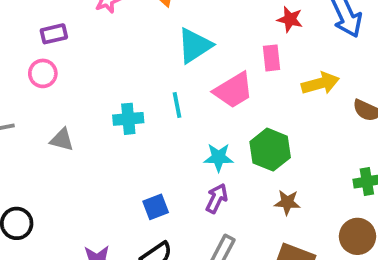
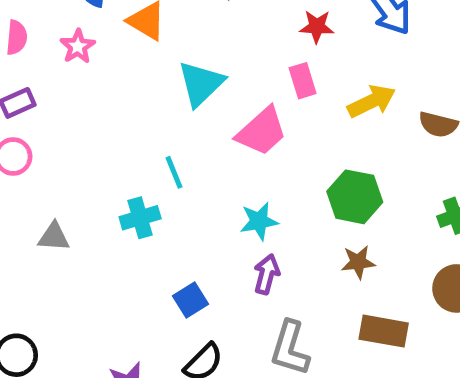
cyan line: (177, 105) -> (174, 172), moved
cyan cross: (128, 119) -> (140, 218), moved
green hexagon: (270, 150) -> (355, 197), moved

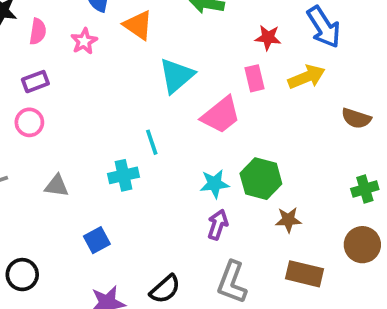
yellow arrow: (372, 101) -> (307, 77), moved
green hexagon: (355, 197) -> (261, 179), moved
blue square: (190, 300) -> (97, 240), moved

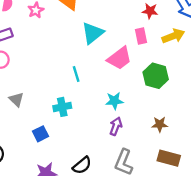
cyan cross: (124, 175) -> (62, 107), moved
green hexagon: (261, 179) -> (156, 76), moved
gray triangle: (57, 186) -> (16, 99), turned 35

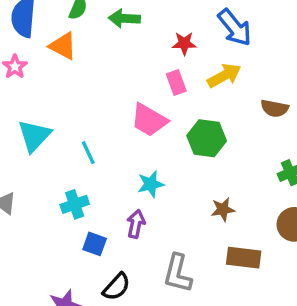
cyan triangle: (93, 33) -> (34, 136), moved
pink trapezoid: (119, 58) -> (149, 120), turned 75
purple arrow: (116, 126) -> (136, 224), moved
blue square: (41, 134) -> (95, 244), moved, turned -35

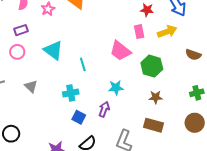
cyan triangle: (34, 136) -> (53, 50), turned -45
brown star: (223, 209) -> (156, 97), moved
brown rectangle: (244, 258) -> (154, 125), moved

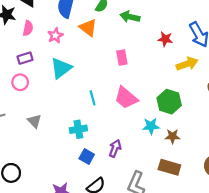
pink rectangle: (139, 32) -> (122, 57), moved
cyan triangle: (53, 50) -> (61, 68), moved, turned 45
pink trapezoid: (120, 51) -> (126, 98), moved
cyan star: (116, 88) -> (151, 126), moved

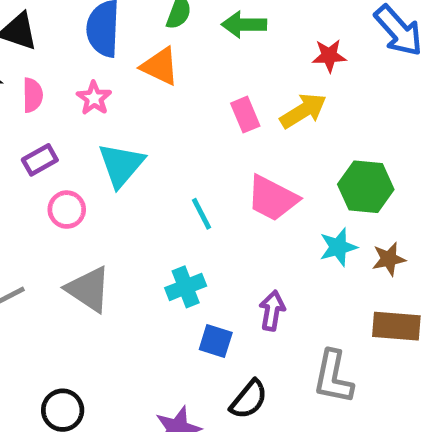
yellow arrow: (187, 64) -> (303, 111), moved
pink circle: (20, 82) -> (67, 210), moved
gray triangle: (34, 121) -> (88, 289), size x1.5

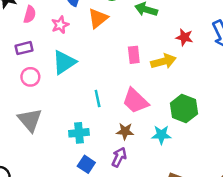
orange triangle: (160, 66) -> (98, 18), turned 40
brown star: (389, 259) -> (125, 131), moved

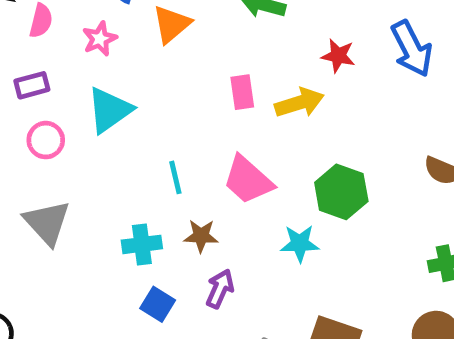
brown star: (125, 131) -> (201, 236), moved

